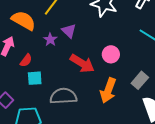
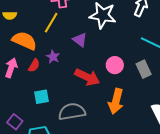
purple triangle: (69, 31) -> (80, 40), moved
red semicircle: (26, 60) -> (34, 65), moved
gray rectangle: (140, 80) -> (144, 69), moved, turned -60

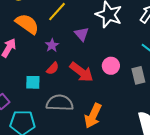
red semicircle: (34, 65) -> (53, 68), moved
orange arrow: (116, 101) -> (93, 116), moved

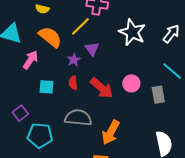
purple triangle: (82, 34) -> (92, 49), moved
red semicircle: (53, 68) -> (73, 83), turned 128
cyan square: (33, 82) -> (46, 87), moved

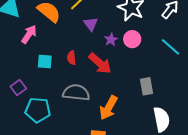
purple star: (74, 60) -> (111, 40), moved
pink circle: (131, 83) -> (132, 39), moved
gray rectangle: (158, 95) -> (146, 86), moved

